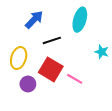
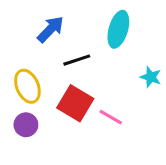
yellow ellipse: (19, 58) -> (27, 86), turned -40
purple circle: (28, 84) -> (26, 125), moved

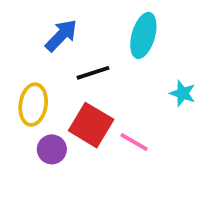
yellow ellipse: (27, 86) -> (33, 105), turned 32
purple circle: (26, 125) -> (52, 149), moved

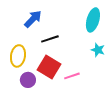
cyan ellipse: (143, 35) -> (93, 20), moved
pink line: (134, 142) -> (72, 76), turned -49

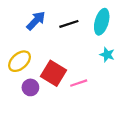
black line: (50, 39) -> (69, 24), moved
yellow ellipse: (18, 56) -> (20, 61), turned 40

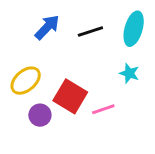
cyan star: (107, 55) -> (129, 73), moved

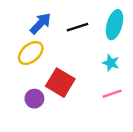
yellow ellipse: (26, 81) -> (31, 53), moved
pink line: (103, 109) -> (112, 94), moved

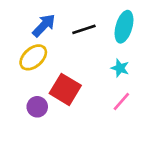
pink line: (112, 94) -> (121, 101), turned -30

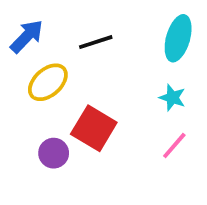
blue arrow: (44, 25) -> (27, 36), moved
black line: (84, 29) -> (96, 42), moved

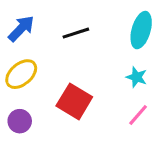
yellow ellipse: (48, 82) -> (21, 74), moved
purple circle: (54, 153) -> (20, 121), moved

